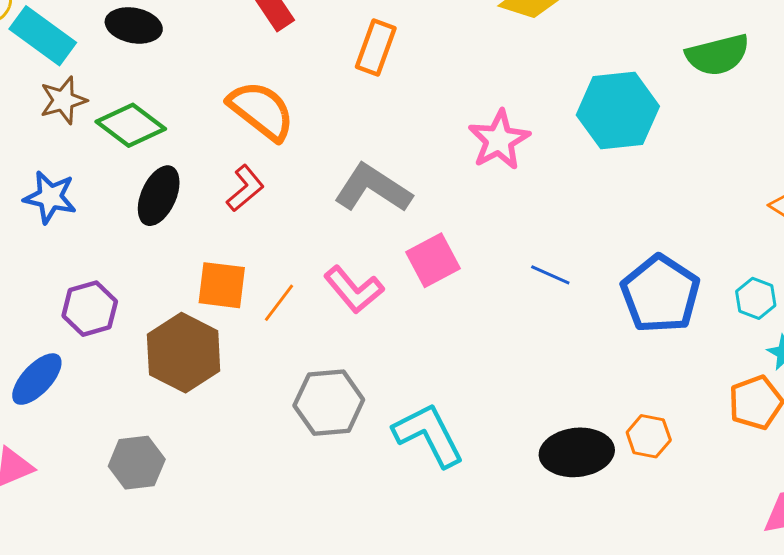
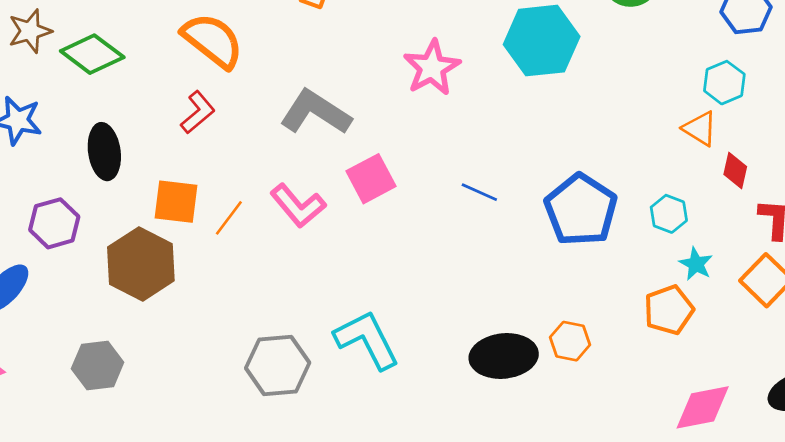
black ellipse: (159, 196) -> (104, 152), moved, turned -32
gray hexagon: (329, 403) -> (278, 365), moved

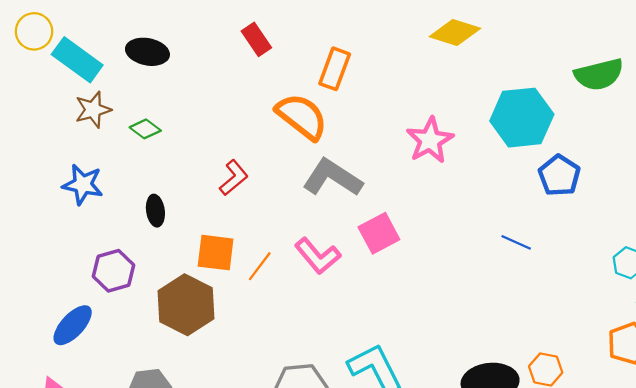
orange semicircle: (213, 41) -> (302, 116), moved
green diamond: (92, 54) -> (145, 129), size x0.6
black ellipse: (104, 152) -> (155, 211), size x0.7
blue line: (479, 192) -> (516, 242), moved
blue pentagon: (581, 210) -> (559, 175), moved, size x0.7

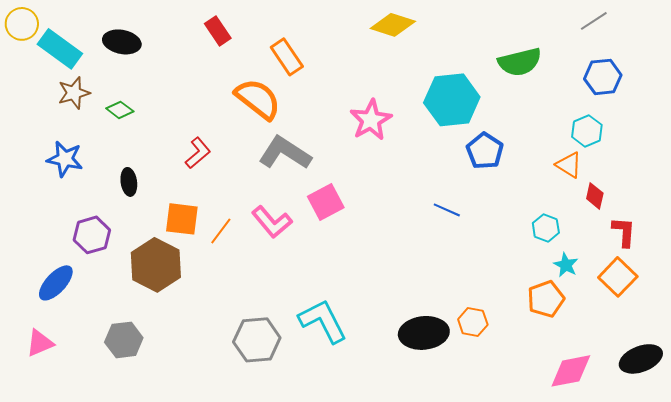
orange rectangle: (335, 69) -> (287, 57), turned -54

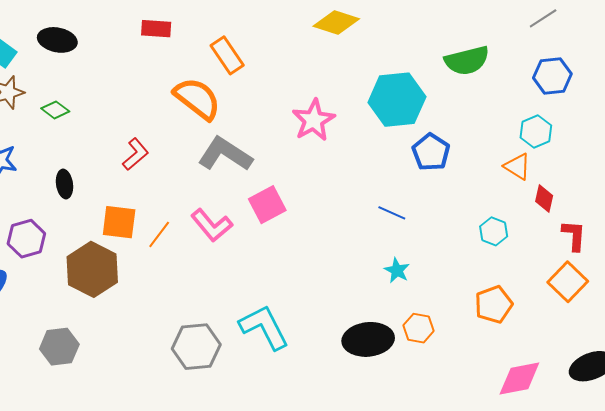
red rectangle: (218, 31) -> (156, 29), turned -52
cyan star: (566, 265) -> (397, 270), moved

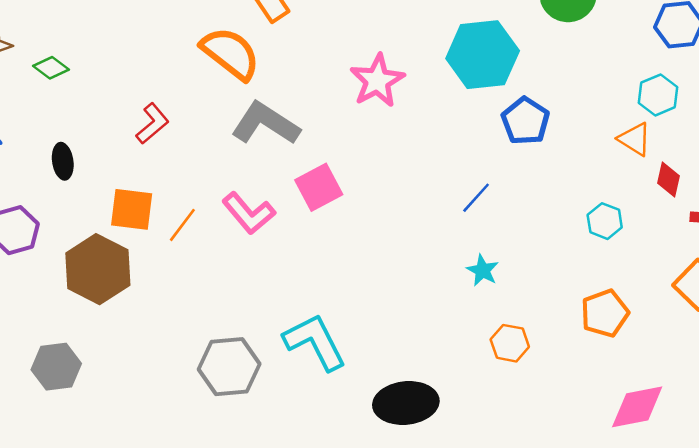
blue line: (392, 213) -> (476, 198), turned -72
black ellipse: (368, 339) -> (406, 403), moved

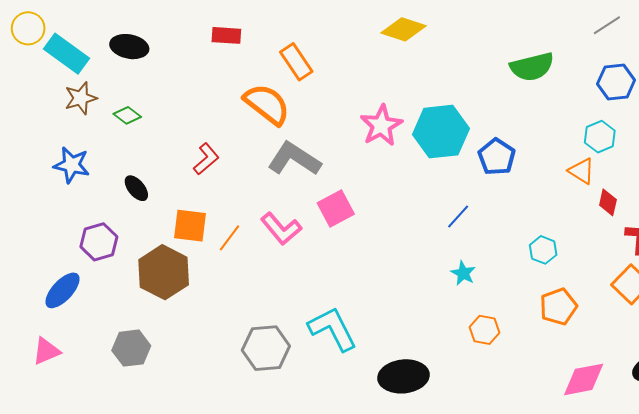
cyan hexagon: (483, 55) -> (441, 132), moved
black ellipse: (63, 161) -> (136, 188), turned -32
cyan hexagon: (605, 221) -> (543, 250), moved

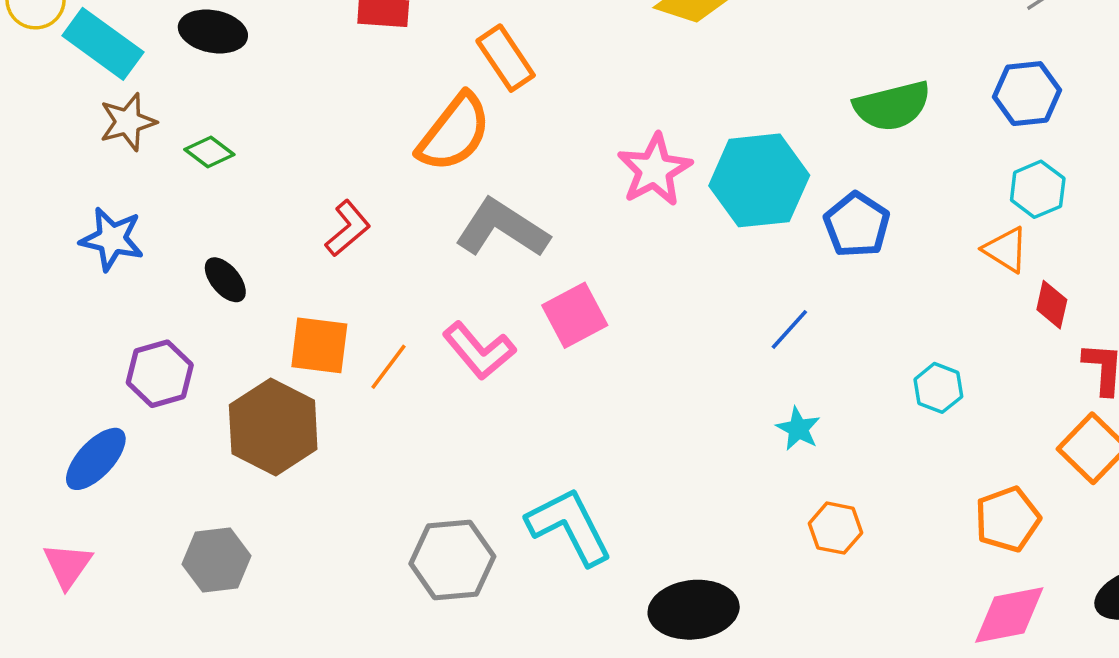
green semicircle: (532, 67) -> (892, 106), moved
blue hexagon: (616, 82) -> (1027, 94), moved
orange semicircle: (267, 104) -> (454, 133), turned 90
orange pentagon: (558, 307) -> (1007, 519), moved
pink triangle: (46, 351) -> (67, 565), turned -32

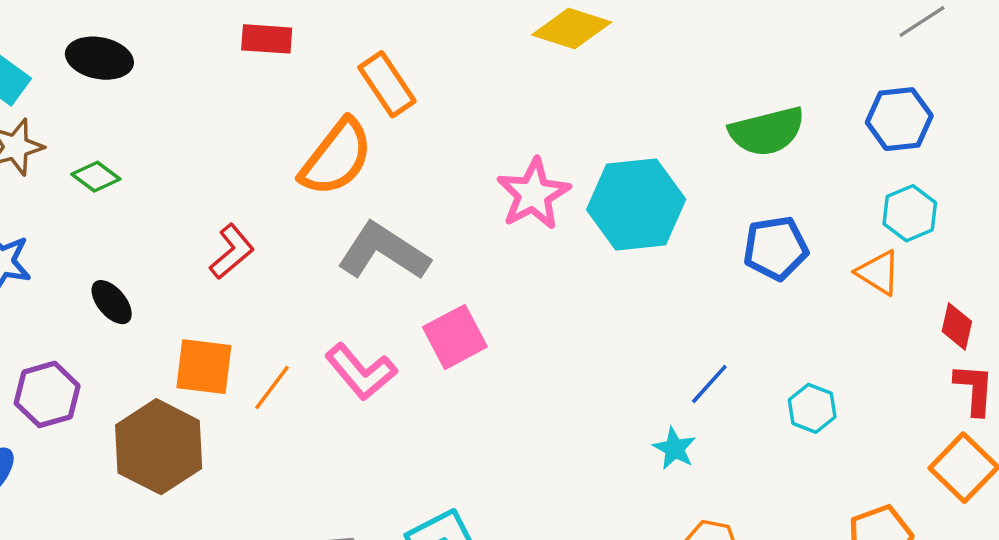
blue pentagon: (857, 225) -> (776, 248), moved, turned 30
red diamond: (1052, 305) -> (957, 326), moved
blue line: (789, 329) -> (709, 384), moved

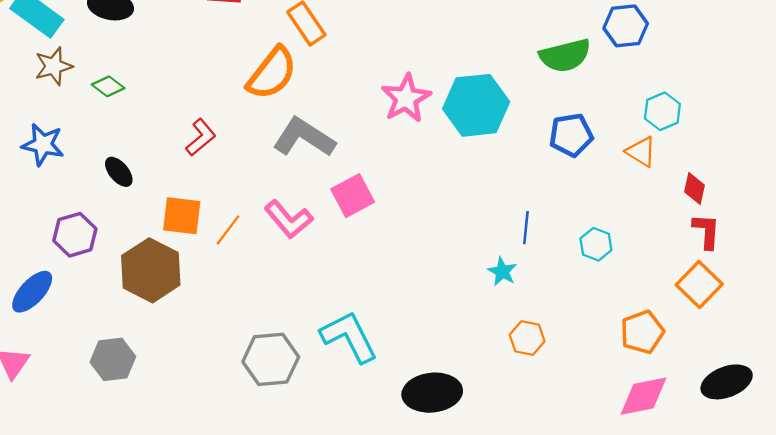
blue hexagon: (899, 119) -> (626, 26), moved
blue line: (709, 384) -> (526, 228), turned -36

